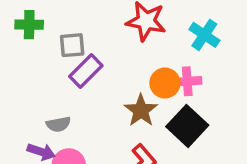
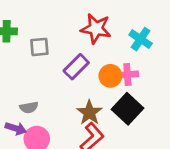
purple rectangle: (86, 71) -> (76, 67), moved
brown star: (141, 110) -> (89, 113), moved

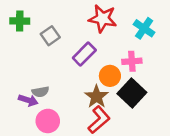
gray square: (39, 47) -> (50, 36), turned -30
orange circle: (110, 76) -> (110, 76), moved
purple arrow: (16, 128) -> (28, 100), moved

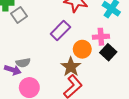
gray square: (50, 36) -> (19, 15), moved
black square: (132, 93) -> (108, 52), moved, size x0.7

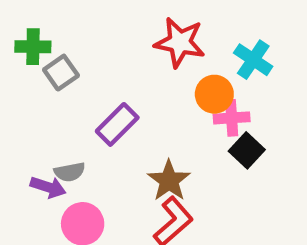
purple rectangle: (60, 31) -> (117, 124), moved
orange circle: (82, 49) -> (214, 94), moved

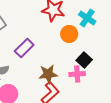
pink cross: (232, 118) -> (77, 74), moved
brown star: (169, 181) -> (48, 74), turned 30

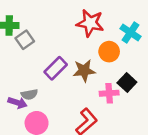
brown star: (48, 74) -> (84, 71), moved
pink cross: (77, 74) -> (109, 93), moved

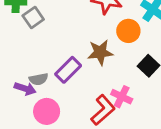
purple rectangle: (56, 68) -> (68, 70), moved
pink cross: (109, 93) -> (122, 97), moved, turned 30

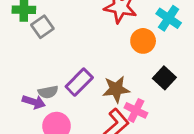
brown star: (100, 52) -> (116, 89), moved

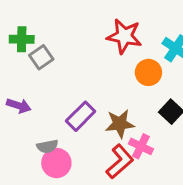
gray semicircle: (48, 92) -> (47, 146), moved
purple arrow: (34, 102) -> (19, 106), moved

